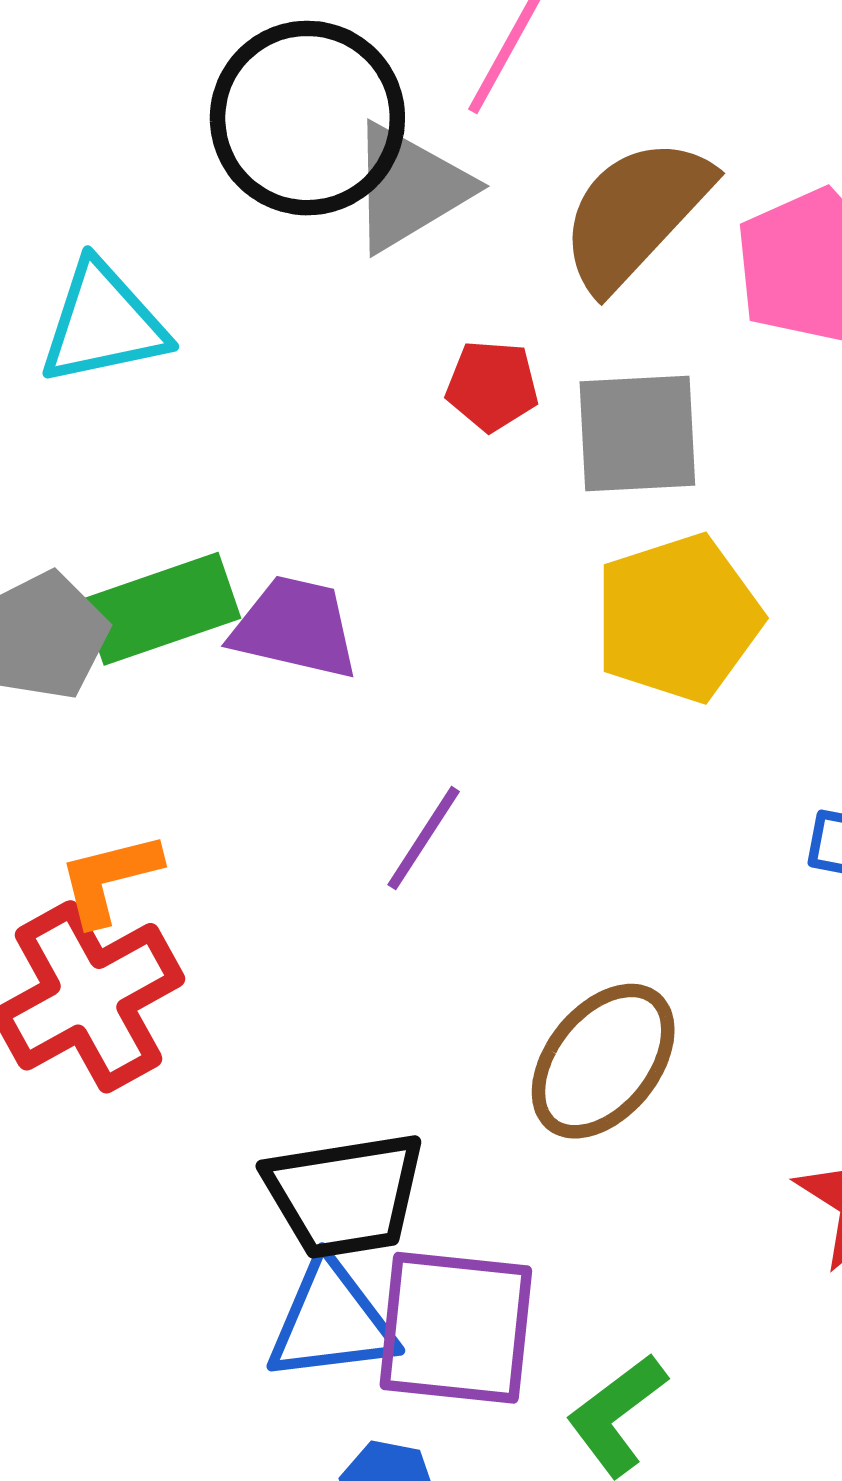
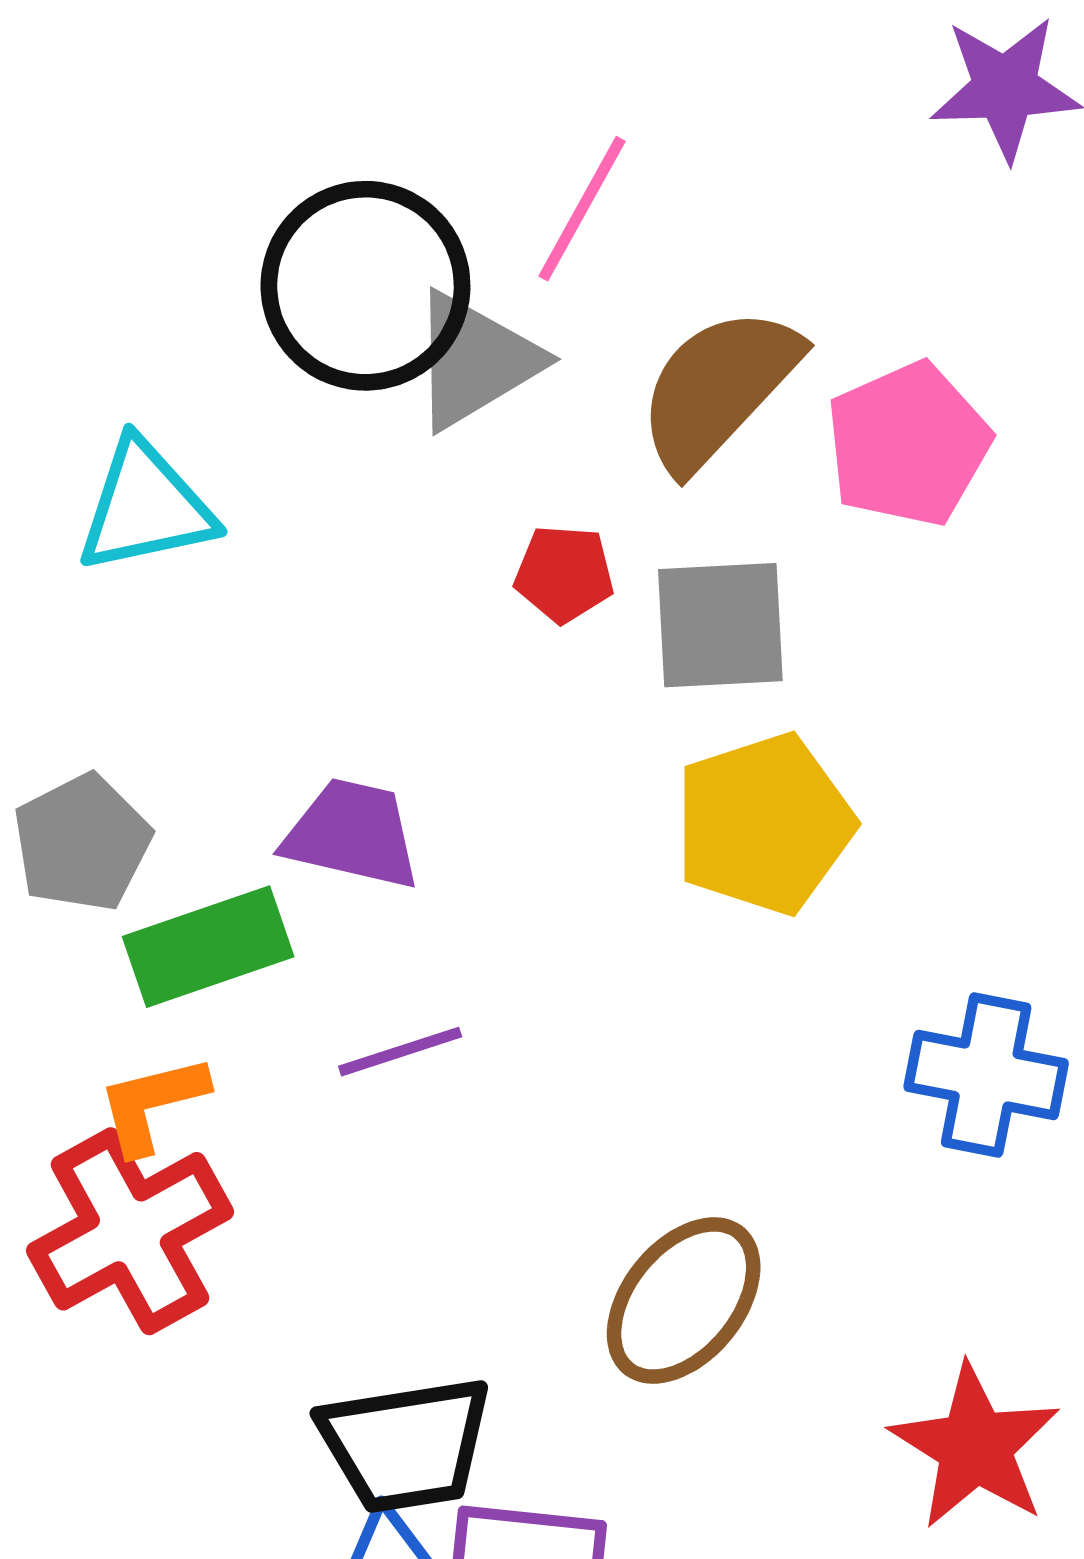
green rectangle: (161, 609) -> (208, 947), moved
purple line: (424, 838) -> (400, 1052), moved, turned 39

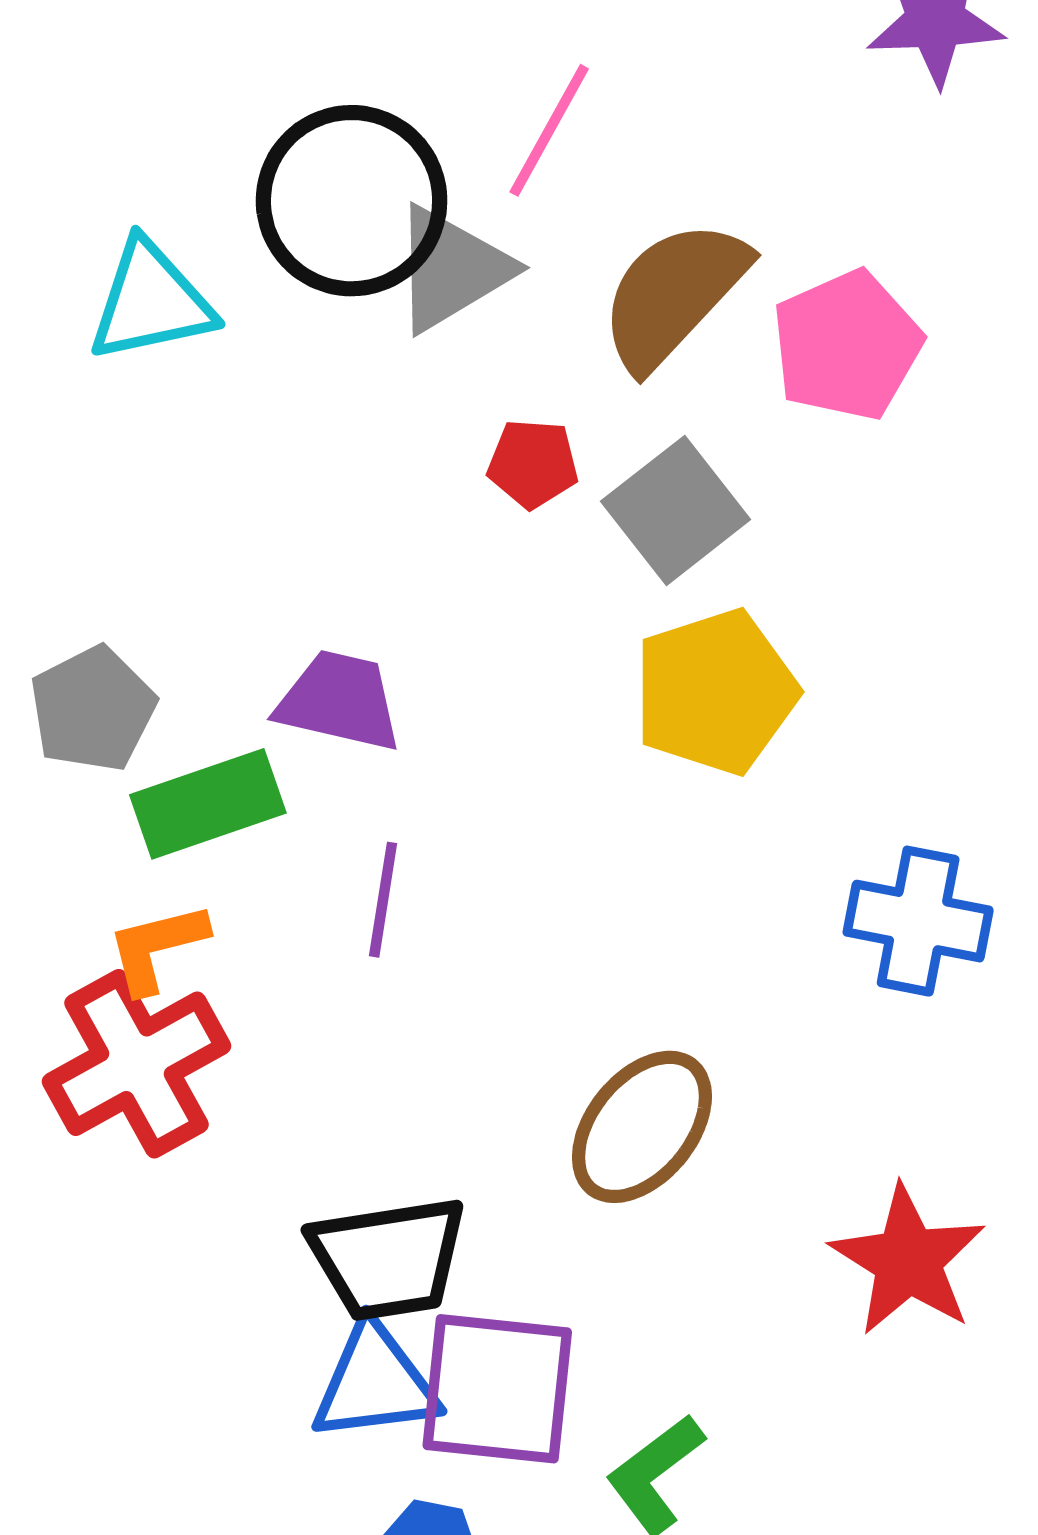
cyan triangle: (146, 507) -> (151, 302), moved
gray square: (720, 625) -> (676, 510), turned -35
purple line: (400, 1052) -> (383, 900), turned -63

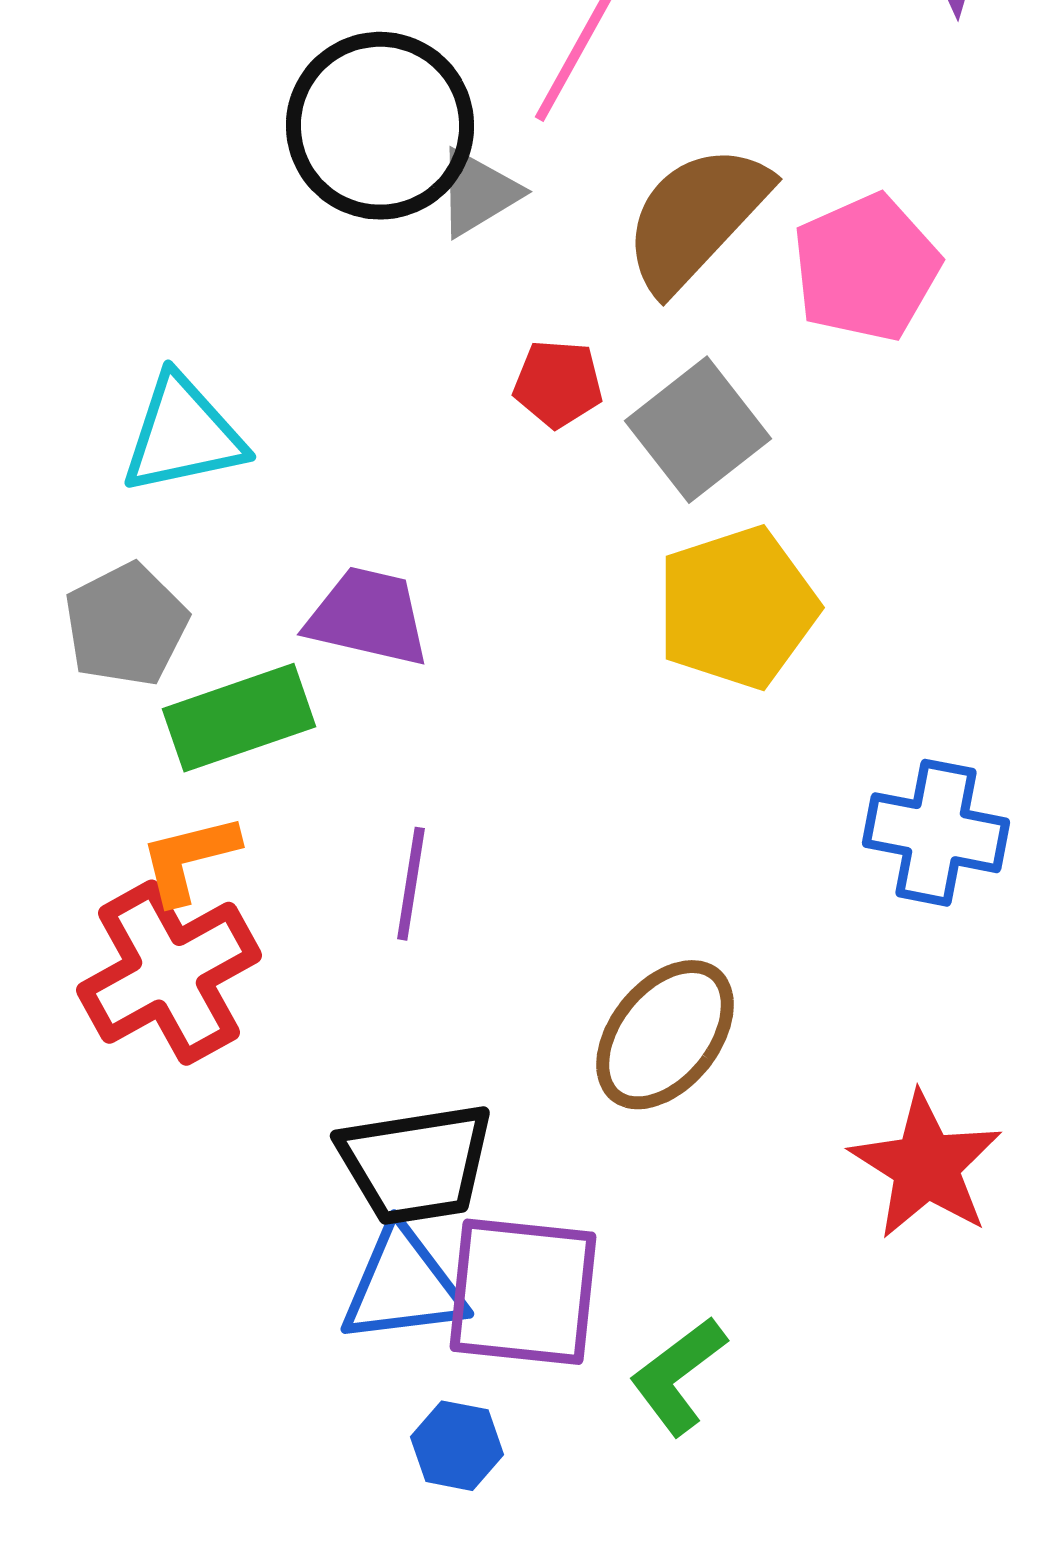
gray triangle: (451, 269) -> (478, 193), size x0.7
cyan triangle: (151, 302) -> (183, 435), moved
purple line: (383, 900) -> (411, 884), moved

